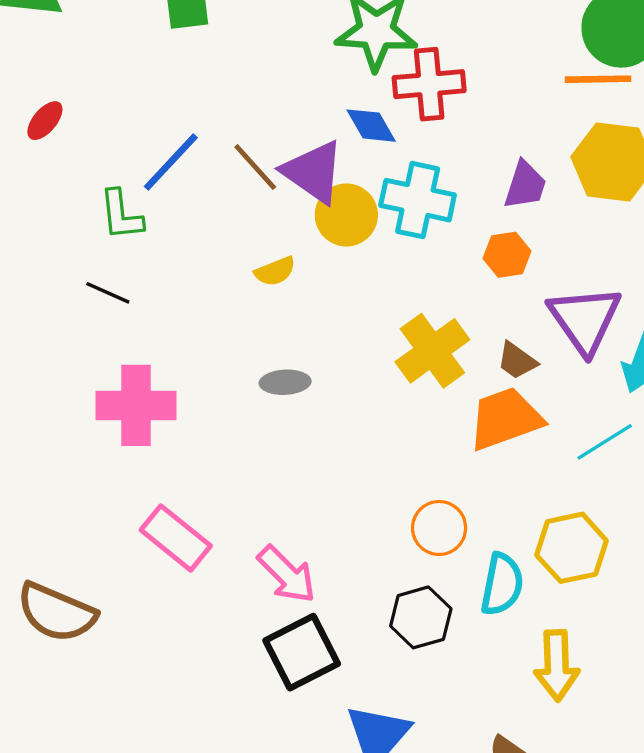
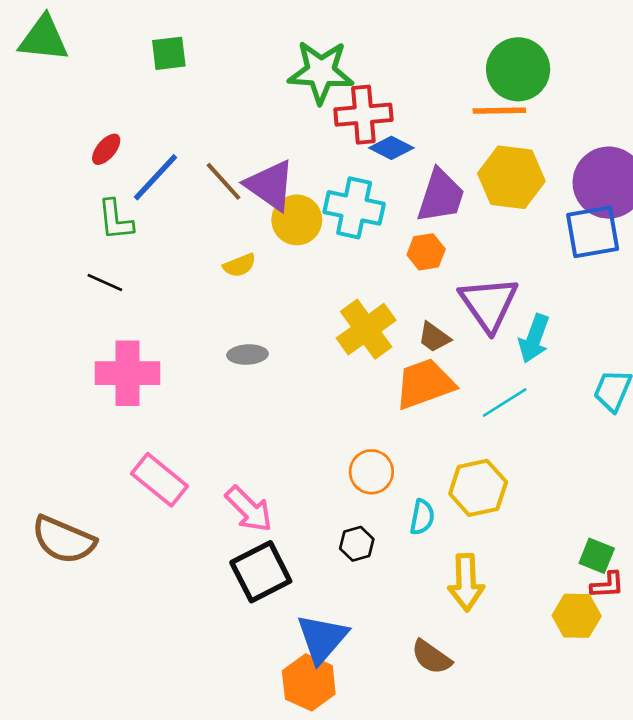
red ellipse: (45, 121) -> (106, 149), moved
blue diamond: (371, 126) -> (391, 148), moved, turned -33
purple trapezoid: (525, 185) -> (441, 196), size x1.4
cyan semicircle: (502, 584) -> (422, 517), size x0.7
black hexagon: (421, 617) -> (357, 544), size x0.7

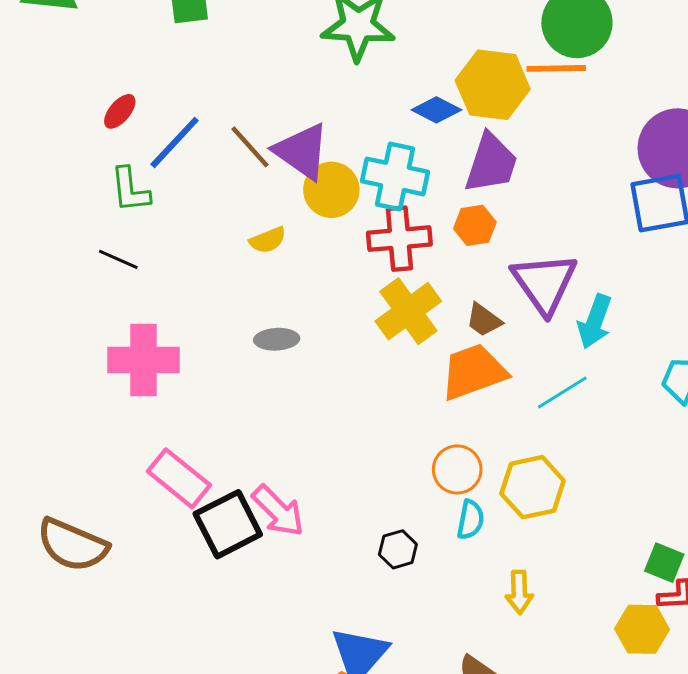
red cross: (363, 115) -> (399, 239), moved
yellow hexagon: (511, 177) -> (493, 85), moved
orange circle: (371, 472) -> (457, 469), moved
black square: (261, 572) -> (228, 524), moved
yellow arrow: (466, 582) -> (519, 592), size x0.7

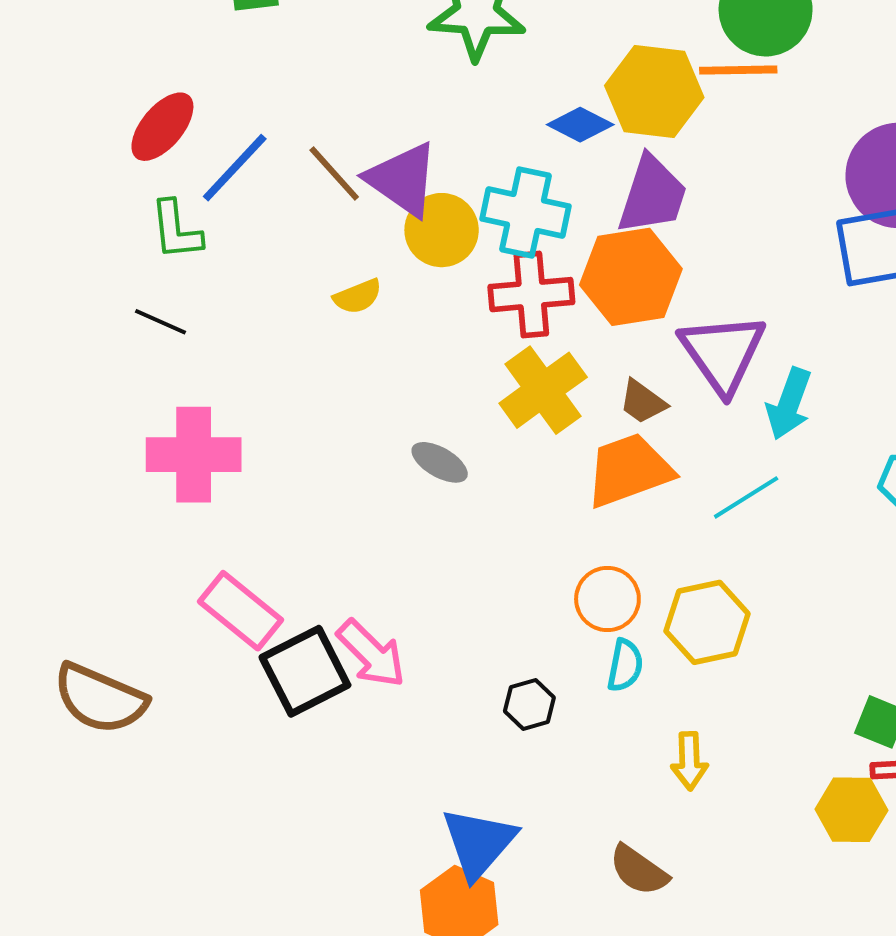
red ellipse: (120, 111) -> (162, 127), size x1.5
orange hexagon: (475, 225) -> (631, 277), size x1.8
gray ellipse: (277, 339) -> (440, 462), moved, turned 33

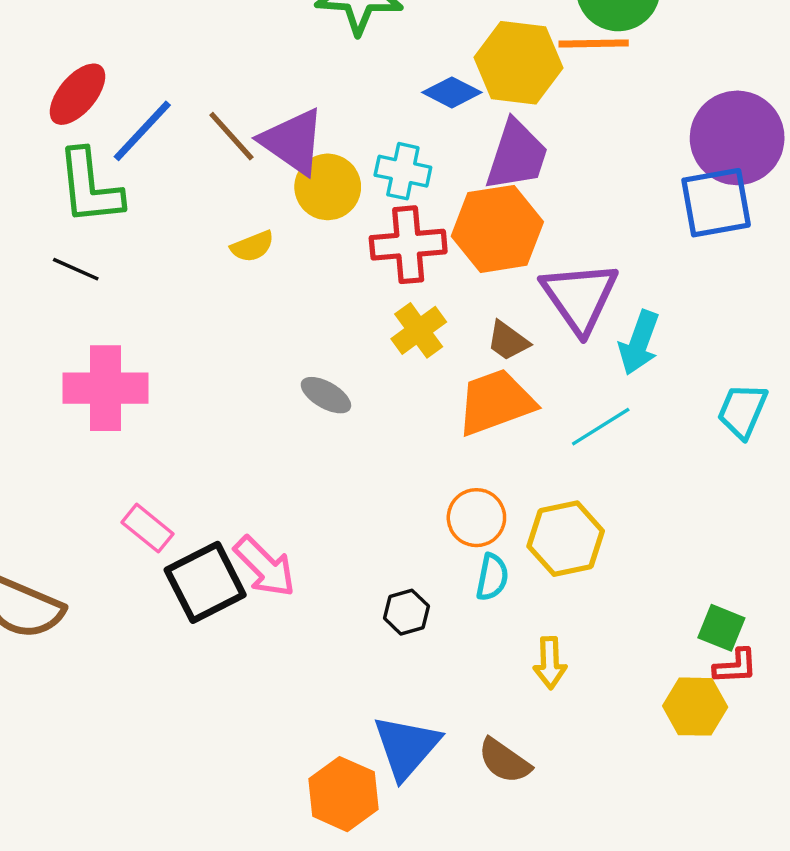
cyan cross: (525, 213) -> (403, 171), size x0.7
green L-shape: (176, 230) -> (90, 187), size x1.4
yellow cross: (543, 390) -> (419, 330), size x0.7
pink rectangle: (241, 611) -> (147, 528), size x0.7
blue triangle: (479, 843) -> (406, 747), moved

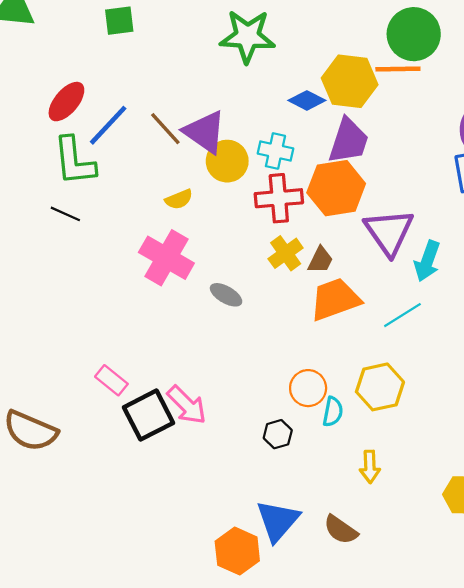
brown trapezoid: (508, 341) -> (320, 260), moved, turned -100
pink cross: (105, 388) -> (166, 258), moved, turned 30
orange circle: (476, 518) -> (308, 388), moved

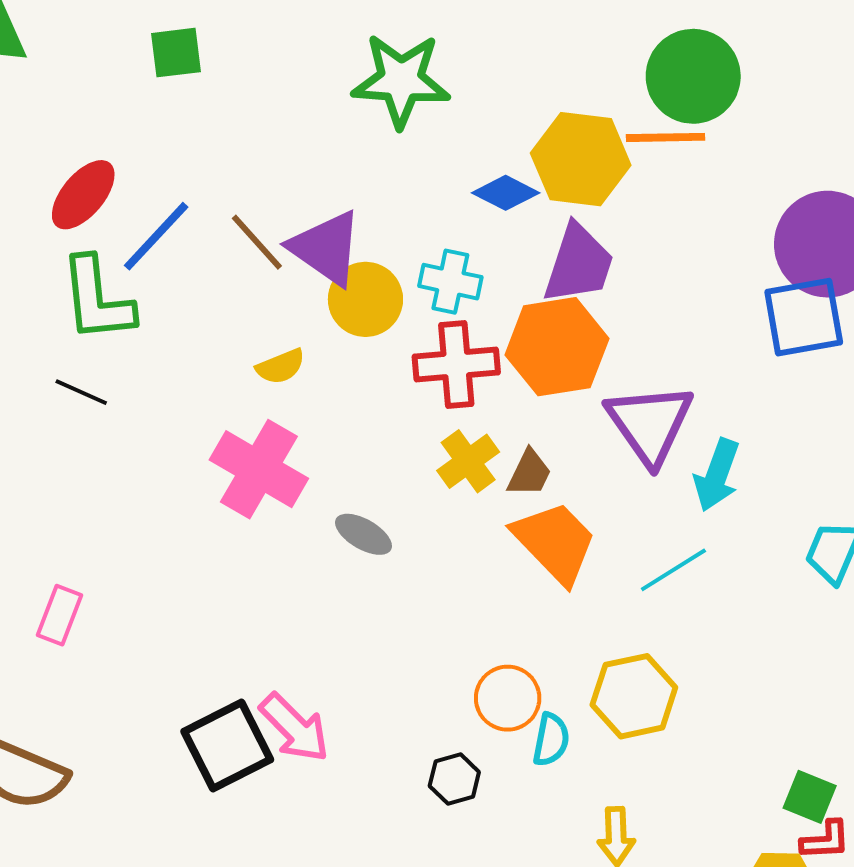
orange trapezoid: (335, 299) -> (555, 542), turned 66
pink rectangle: (111, 380) -> (59, 615), moved, turned 72

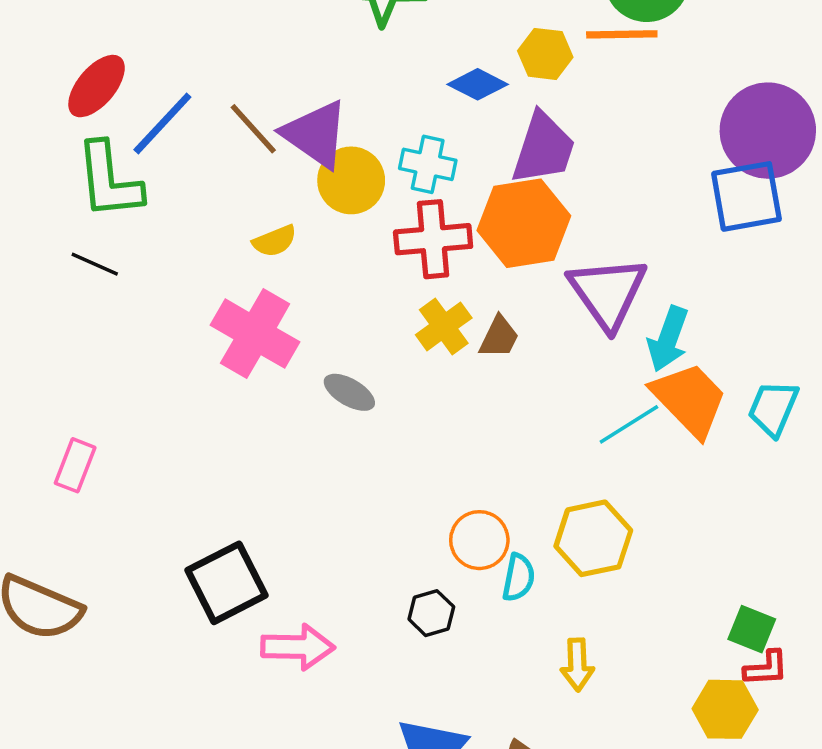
yellow hexagon: (581, 159) -> (545, 54), size x0.6
orange trapezoid: (555, 542) -> (689, 399), moved
pink arrow: (294, 728) -> (298, 647), moved, turned -44

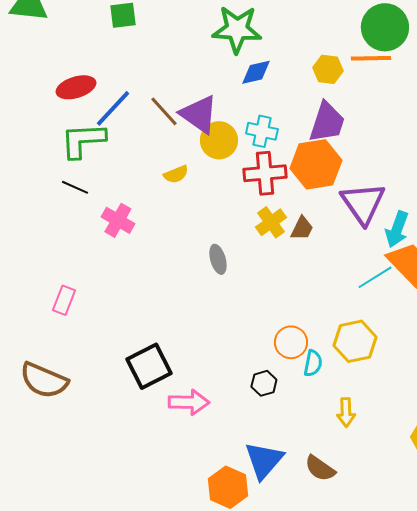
blue diamond: (478, 84) -> (256, 72), moved, turned -40
red ellipse: (97, 86) -> (76, 87), turned 33
green L-shape: (109, 180) -> (83, 140), turned 93
pink cross: (255, 334) -> (118, 220), moved, size x0.7
gray ellipse: (349, 392) -> (218, 259), turned 44

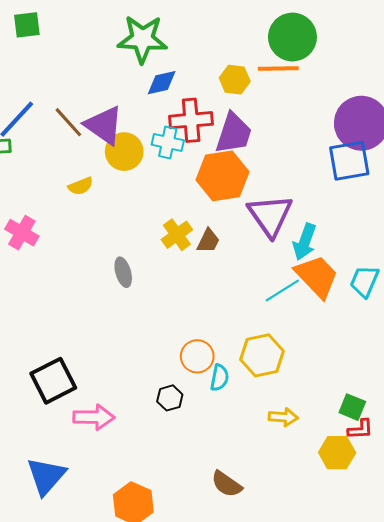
red cross: (265, 173) -> (191, 120), moved
yellow arrow: (346, 412) -> (283, 417), moved, turned -84
blue triangle: (264, 460) -> (46, 476), moved

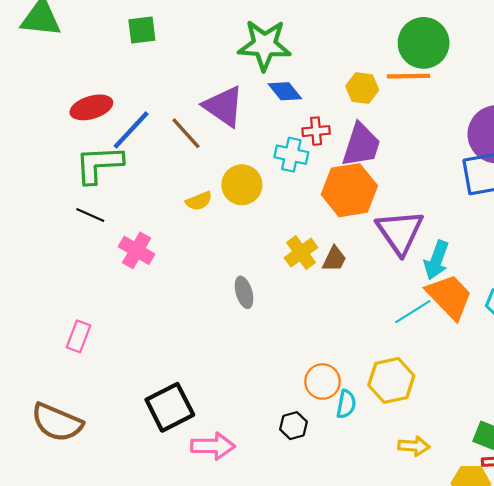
blue diamond: (162, 83) -> (285, 91), turned 64
red cross: (191, 120) -> (316, 131), size x0.6
purple triangle: (104, 125) -> (224, 106), moved
yellow circle: (124, 152) -> (242, 185), moved

